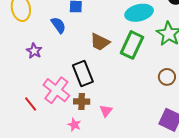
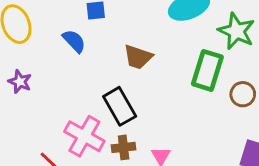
green rectangle: (132, 45) -> (207, 70), moved
purple star: (34, 51) -> (20, 82), moved

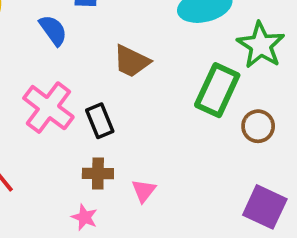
black rectangle: (120, 106) -> (100, 121), size x0.7
pink cross: (84, 136) -> (48, 108), moved

